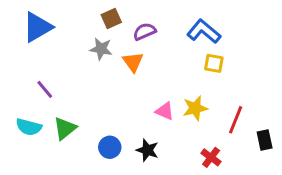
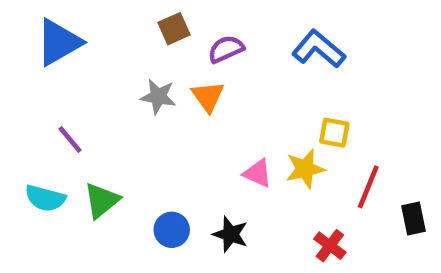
gray star: (101, 49) -> (158, 97), moved
yellow square: (214, 63) -> (334, 133), moved

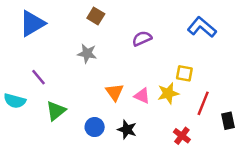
brown square: (174, 29) -> (96, 16), turned -35
purple semicircle: (226, 49) -> (142, 38), moved
blue L-shape: (319, 49) -> (202, 27), moved
orange triangle: (208, 97) -> (115, 92), moved
cyan semicircle: (45, 198) -> (15, 101), moved

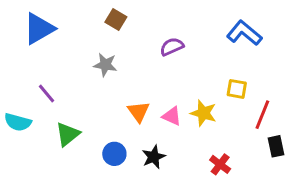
yellow square: (184, 73) -> (237, 89), moved
yellow star: (168, 93) -> (203, 113), turned 30
red line: (203, 103) -> (262, 115), moved
black star: (127, 130) -> (154, 157), turned 30

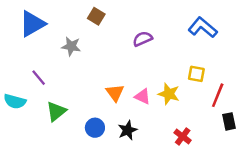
gray star: (105, 65) -> (71, 46), moved

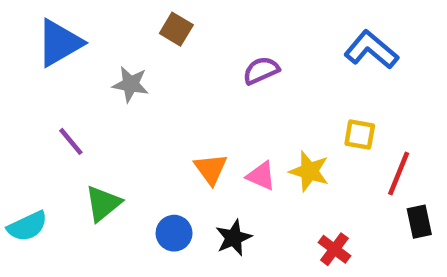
cyan semicircle: (15, 101) -> (27, 226), moved, turned -40

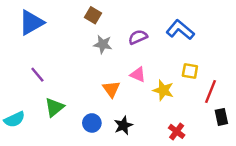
blue L-shape: (371, 50) -> (180, 30), moved
gray star: (130, 84) -> (103, 44), moved
pink triangle: (261, 176) -> (138, 75), moved

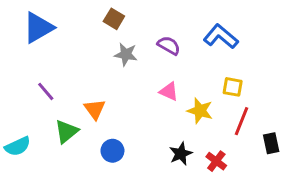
purple semicircle: (138, 37) -> (169, 45), turned 54
orange triangle: (111, 89) -> (95, 109), moved
red line: (210, 92) -> (241, 121), moved
black star: (123, 125) -> (181, 154), moved

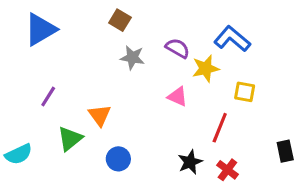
purple line: (46, 91) -> (48, 97), turned 72
yellow star: (200, 111) -> (206, 68), moved, turned -30
red line: (241, 121) -> (220, 128), moved

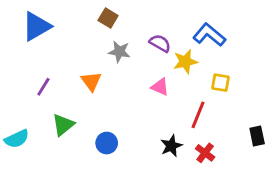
orange triangle: (100, 115) -> (91, 81), moved

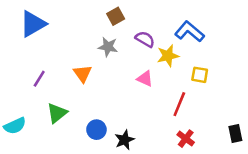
brown square: (108, 18) -> (116, 16), moved, turned 30
black rectangle: (257, 136) -> (235, 133), moved
black star: (171, 146) -> (125, 140), moved

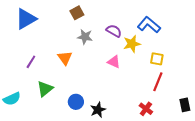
brown square: (116, 16) -> (77, 13), moved
red line: (179, 104) -> (158, 82), moved

